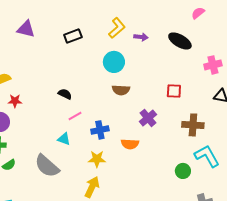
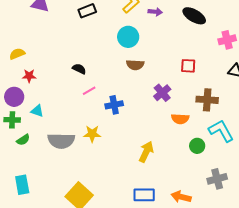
cyan triangle: (64, 139) -> (37, 111), moved
orange semicircle: (130, 144) -> (180, 119), moved
yellow star: (97, 159) -> (92, 134), moved
gray semicircle: (47, 166) -> (61, 141), turned -40
yellow arrow: (92, 187) -> (146, 152), moved

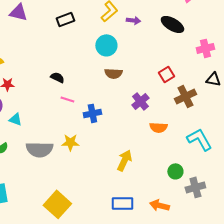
red square: (188, 66) -> (166, 74), turned -35
pink line: (89, 91) -> (67, 99), turned 48
brown cross: (207, 100) -> (185, 96), moved, turned -30
green circle: (197, 146) -> (175, 171), moved

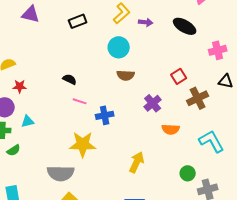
cyan triangle: (15, 119) -> (28, 121), turned -32
yellow star: (70, 142) -> (83, 144), size x1.5
gray semicircle: (39, 149) -> (61, 173), moved

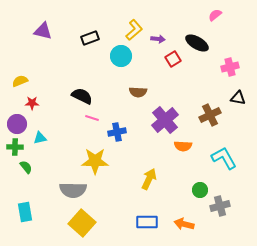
cyan circle: (119, 47) -> (121, 56), moved
red square: (179, 76) -> (173, 59), moved
black semicircle: (70, 79) -> (82, 96), size x1.5
purple cross: (153, 103) -> (165, 120), size x1.5
green semicircle: (14, 150) -> (26, 167), turned -96

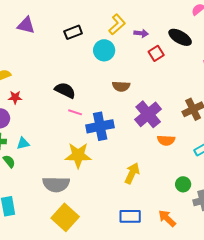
blue cross: (117, 132) -> (100, 126), size x1.5
cyan triangle: (40, 138) -> (23, 143), moved
orange arrow: (184, 224) -> (167, 218), turned 30

